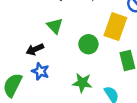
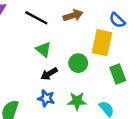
black arrow: (35, 49) -> (49, 74), moved
blue star: (40, 71) -> (46, 98), moved

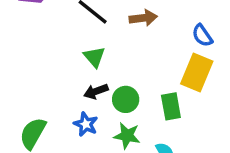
yellow rectangle: (102, 43) -> (197, 72), moved
green circle: (78, 63) -> (126, 99), moved
green rectangle: (118, 74) -> (171, 106), moved

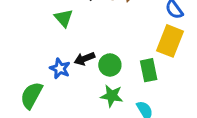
green triangle: (94, 57) -> (64, 18), moved
blue star: (86, 124) -> (60, 69), moved

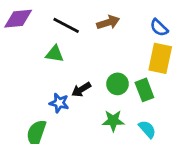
green triangle: (64, 18) -> (55, 54), turned -30
green circle: (110, 65) -> (118, 84), moved

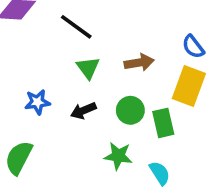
brown arrow: (108, 22) -> (139, 63), moved
green triangle: (55, 54) -> (88, 68), moved, turned 36
blue star: (59, 103) -> (37, 102), moved, turned -30

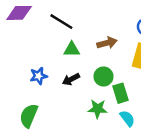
green triangle: (88, 68) -> (72, 49), turned -49
green rectangle: (163, 123) -> (121, 93), moved

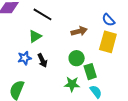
green triangle: (72, 49) -> (35, 36), moved, turned -32
black arrow: (71, 79) -> (42, 60), moved, turned -88

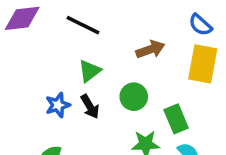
green triangle: (35, 36) -> (89, 71), moved
green circle: (77, 58) -> (134, 97), moved

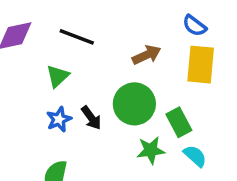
green triangle: (89, 71) -> (58, 76), moved
green circle: (134, 97) -> (134, 104), size x1.5

